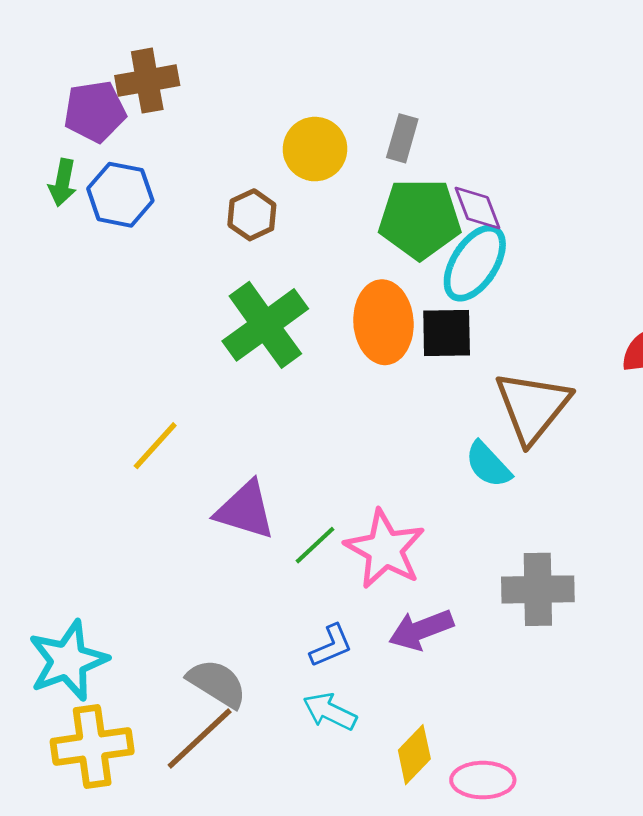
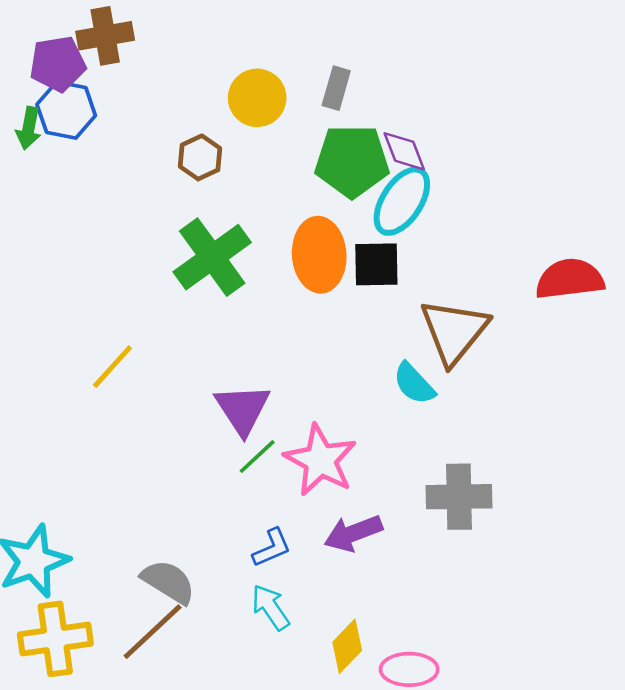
blue hexagon: (120, 195) -> (66, 110), moved
purple triangle: (245, 510) -> (243, 409), moved, turned 40
cyan arrow: (330, 712) -> (271, 607), turned 30

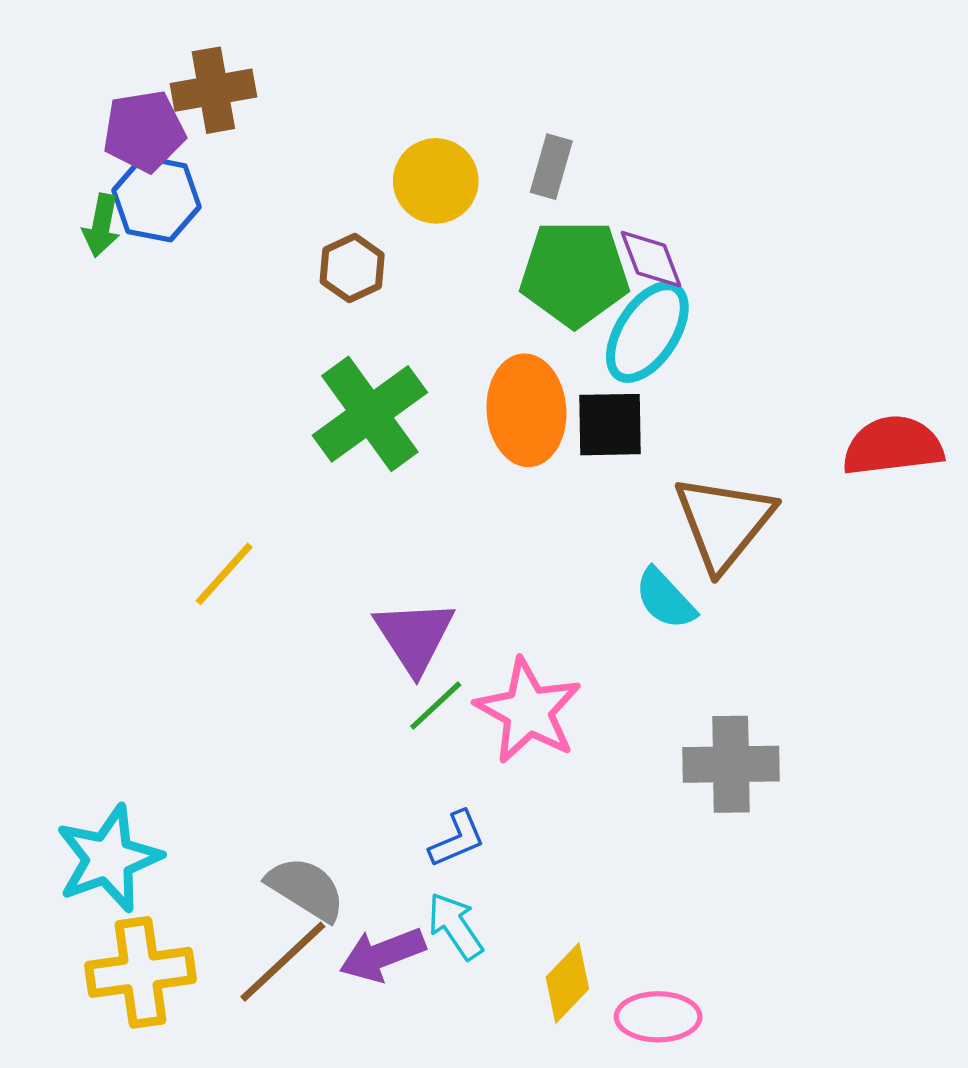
purple arrow: (353, 533) -> (382, 955), moved

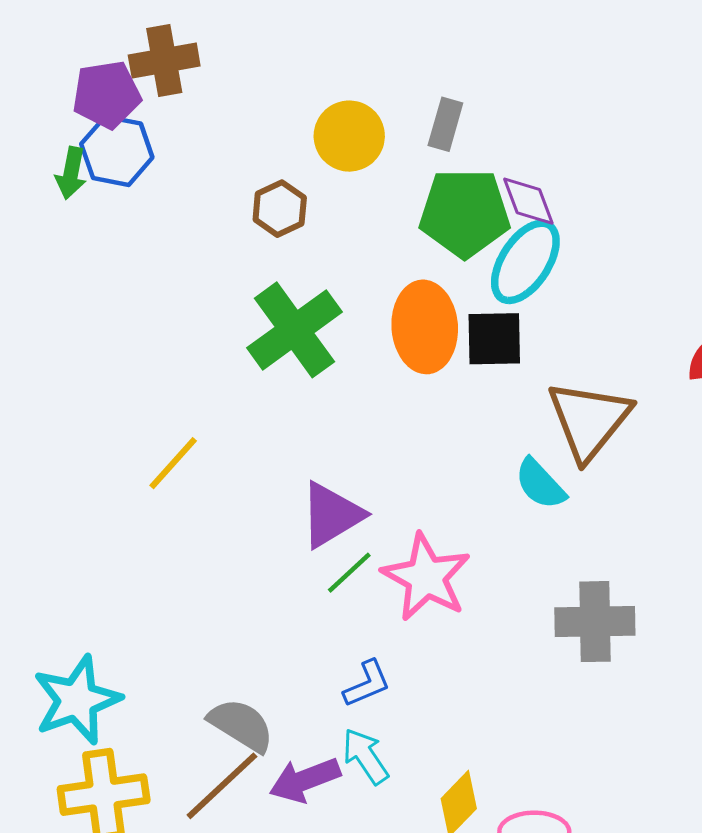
purple triangle: (414, 636) -> (331, 515), turned 32

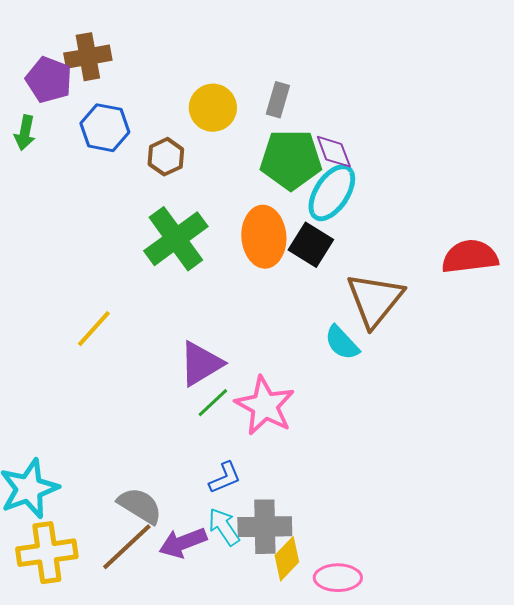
purple pentagon: (106, 95) -> (49, 80), turned 30
blue hexagon: (117, 151) -> (105, 128), moved
black square: (494, 339) -> (311, 245), turned 33
gray cross: (595, 622) -> (265, 527), moved

